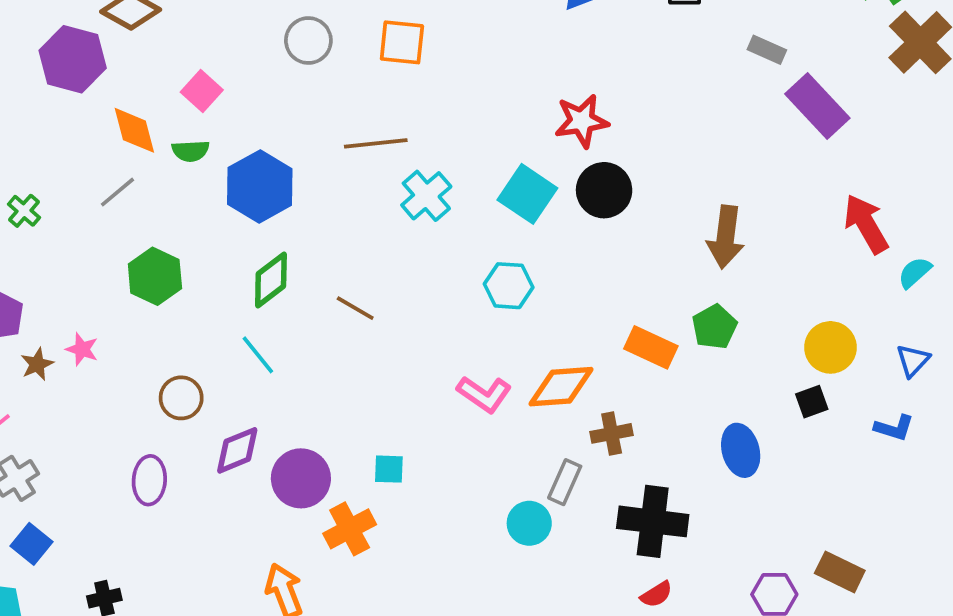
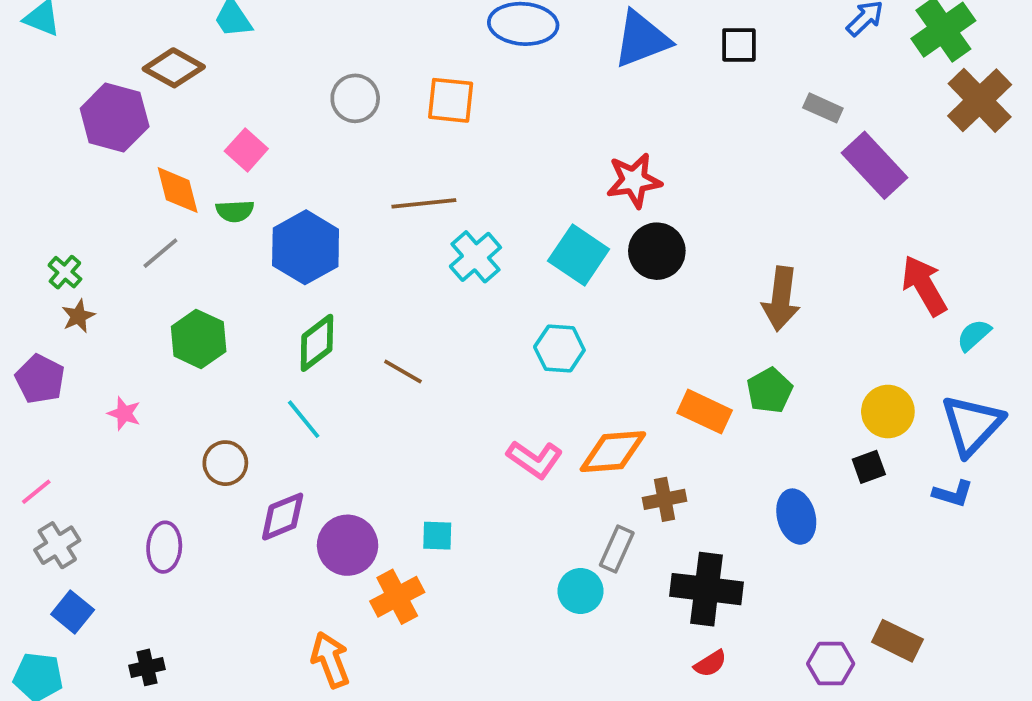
blue triangle: (913, 360) -> (972, 425), size x1.8
brown star: (37, 364) -> (78, 316), moved
purple ellipse: (149, 480) -> (164, 547), moved

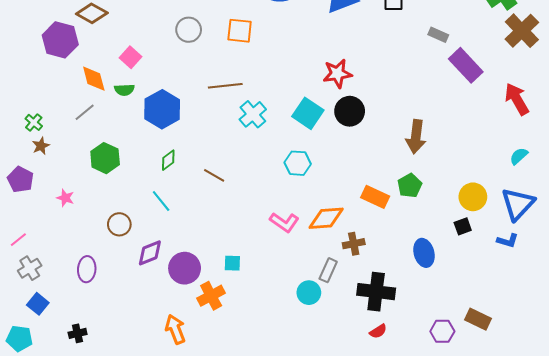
red arrow: (924, 286) -> (517, 99), moved
green diamond: (317, 343) -> (168, 160), size x0.7

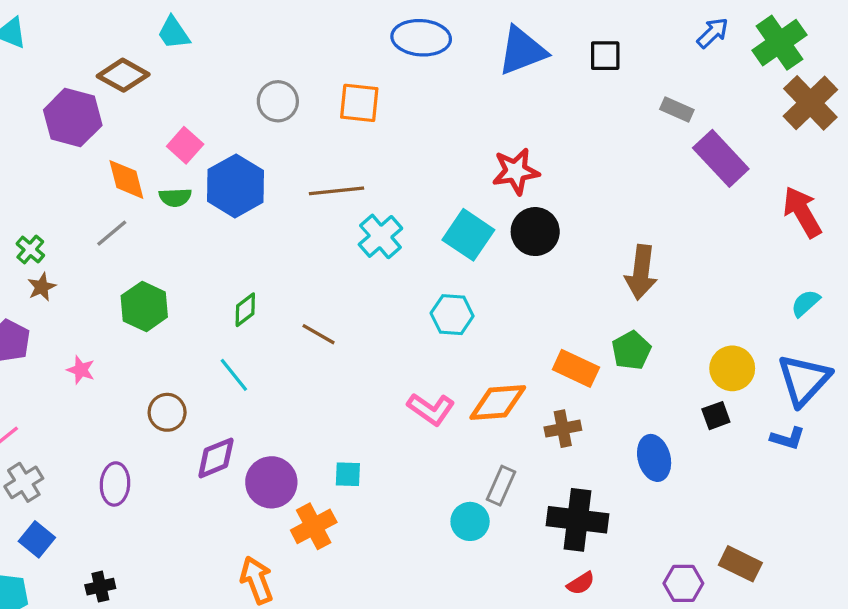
blue hexagon: (162, 109) -> (236, 186), moved
brown cross: (354, 244) -> (563, 429), moved

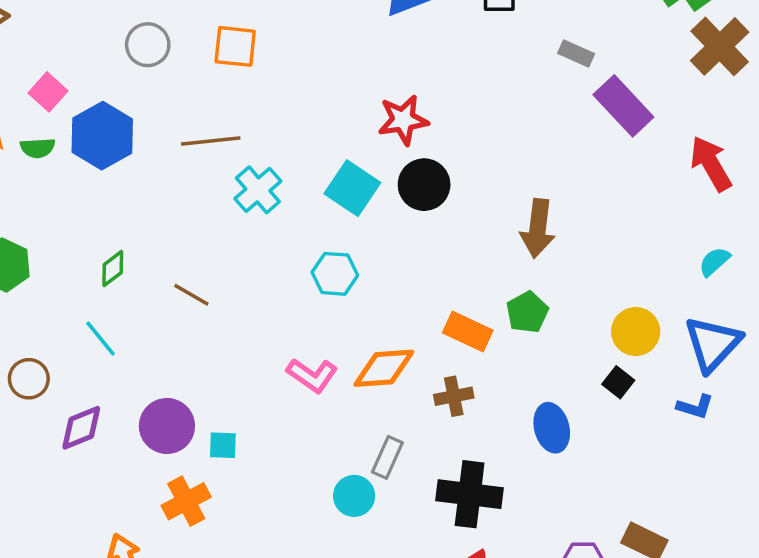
black square: (716, 416) -> (618, 382), turned -32
purple circle: (271, 482) -> (167, 426), moved

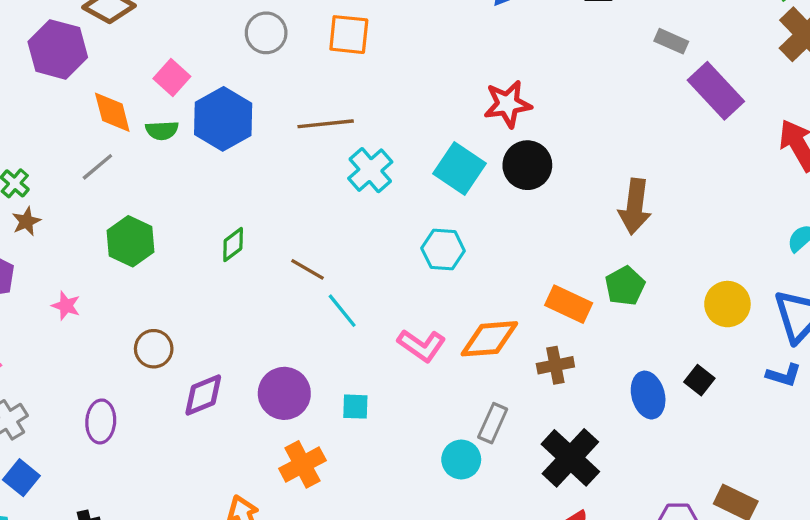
cyan line: (100, 339) -> (342, 311), moved
black square: (618, 382) -> (699, 380), moved
cyan square: (223, 445) -> (355, 407), moved
black cross: (470, 494) -> (570, 458), turned 36

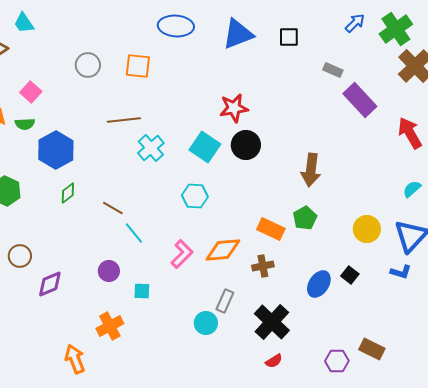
blue hexagon: (223, 119) -> (56, 150), moved
pink L-shape: (422, 345) -> (182, 254), turned -80
purple circle: (284, 393) -> (109, 271), moved, size x0.7
blue ellipse: (648, 395) -> (319, 284), turned 48

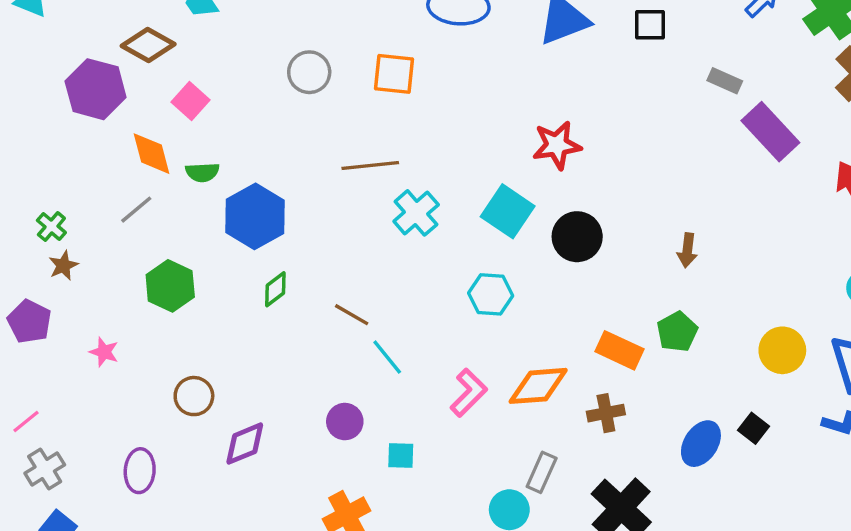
pink square: (31, 92) -> (191, 101), moved
black circle: (246, 145) -> (577, 237), moved
brown arrow: (311, 170) -> (687, 250), size x0.6

